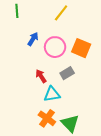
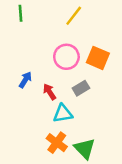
blue arrow: (33, 39) -> (25, 80), moved

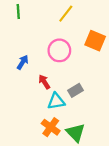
orange square: (98, 58) -> (95, 41), moved
blue arrow: (25, 80) -> (23, 62), moved
gray rectangle: (81, 88) -> (76, 90), moved

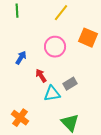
orange cross: (51, 127) -> (20, 118), moved

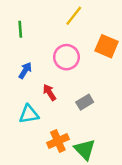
green line: (17, 11) -> (20, 29), moved
cyan triangle: (52, 94) -> (29, 114), moved
orange cross: (20, 118) -> (58, 141), moved, turned 30

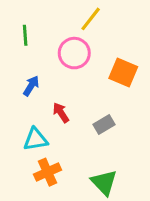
orange square: (107, 46) -> (123, 72), moved
pink circle: (66, 57) -> (74, 53), moved
orange cross: (58, 141) -> (47, 172), moved

